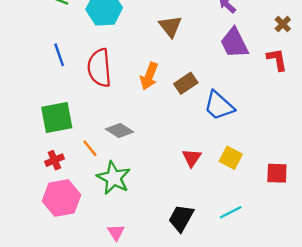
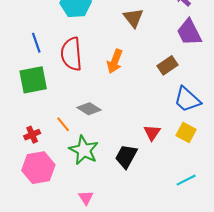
brown rectangle: (186, 83) -> (168, 65), moved
blue trapezoid: (219, 106) -> (187, 99), moved
green square: (57, 118) -> (33, 80), moved
black trapezoid: (181, 218) -> (126, 156), moved

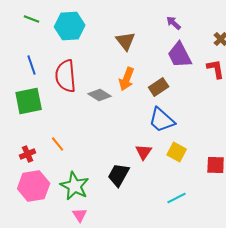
orange arrow: (115, 61) -> (127, 79), moved
blue trapezoid: (187, 99) -> (162, 120), moved
gray diamond: (89, 109) -> (100, 95), moved
green star: (84, 150) -> (75, 186), moved

